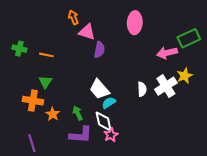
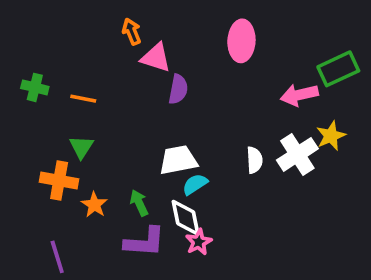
white trapezoid: (99, 89) -> (178, 160), turned 120

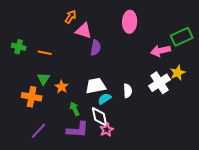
orange arrow: (132, 32) -> (71, 17), turned 56
white semicircle: (255, 160) -> (128, 91), moved
orange star: (94, 205) -> (62, 87), moved
purple line: (57, 257) -> (39, 131), moved, turned 60

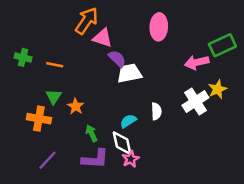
orange arrow: (71, 17) -> (87, 21), size x1.6
purple semicircle: (96, 48) -> (117, 59), turned -56
white trapezoid: (96, 86) -> (129, 73), moved

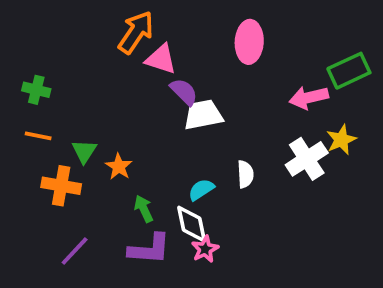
orange line: (55, 65) -> (38, 136), moved

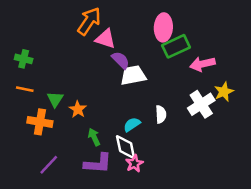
green rectangle: (349, 71) -> (176, 46), moved

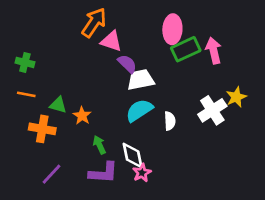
pink arrow: (202, 64) -> (214, 51), moved, turned 90
green triangle: (55, 99) -> (58, 105), turned -48
cyan semicircle: (132, 124) -> (139, 110), moved, size x1.5

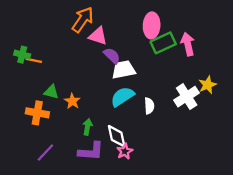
orange line: (26, 94) -> (34, 60), moved
green arrow: (99, 145) -> (87, 127), turned 35

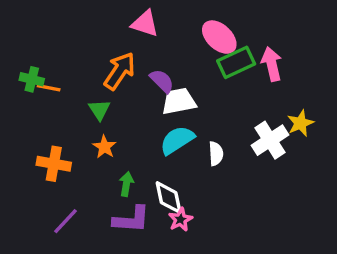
orange arrow: (83, 20) -> (120, 71), moved
pink ellipse: (152, 25) -> (219, 37), turned -50
pink triangle: (98, 36) -> (145, 24), moved
green triangle: (51, 92) -> (99, 110), moved, turned 42

